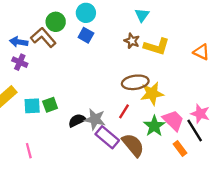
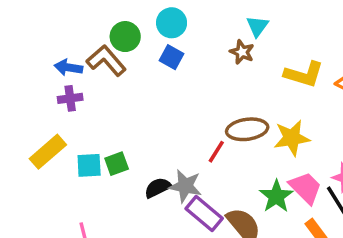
brown star: (132, 41) -> (242, 52), moved
yellow L-shape: (157, 46) -> (304, 74), moved
purple cross: (20, 62) -> (70, 98), turned -32
yellow star: (152, 94) -> (292, 138), moved
red line: (124, 111) -> (216, 152), moved

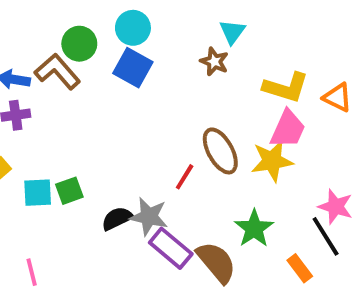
blue square: (172, 57) -> (133, 68), size x1.4
brown ellipse: (247, 129) -> (220, 151), turned 69
pink trapezoid: (306, 188) -> (288, 129), moved, turned 69

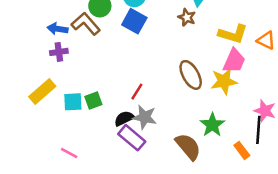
red line: (185, 177) -> (137, 92), moved
black line: (326, 236) -> (258, 130), turned 36
purple rectangle: (171, 248) -> (132, 138), moved
pink line: (32, 272) -> (69, 153), turned -48

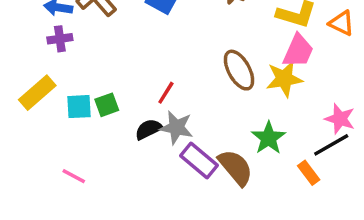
black line: (258, 130) -> (331, 145), turned 56
purple rectangle: (132, 138) -> (199, 161), moved

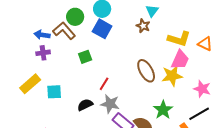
green square: (107, 105) -> (85, 57), moved
pink star: (340, 119) -> (202, 89), moved
black semicircle: (149, 129) -> (85, 105), moved

